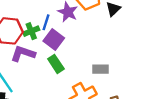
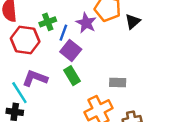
green cross: (31, 31) -> (48, 22), moved
purple L-shape: (23, 54) -> (35, 78), moved

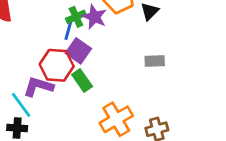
green cross: (48, 22) -> (76, 17), moved
red hexagon: (25, 40) -> (57, 65), moved
gray rectangle: (118, 83) -> (155, 61), moved

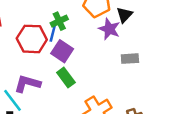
purple star: (94, 17) -> (109, 29), moved
red hexagon: (57, 65) -> (32, 39), moved

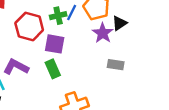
blue line: (53, 33) -> (72, 13), moved
purple square: (62, 51) -> (55, 44), turned -36

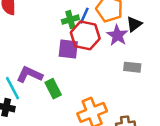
red hexagon: (29, 26) -> (85, 35), moved
green rectangle: (53, 69) -> (53, 89), moved

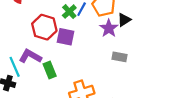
green cross: (70, 20) -> (69, 12), turned -32
red hexagon: (85, 35) -> (44, 27), moved

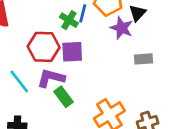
purple L-shape: (30, 56) -> (51, 78), moved
cyan line: (15, 67) -> (19, 81), moved

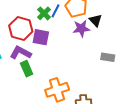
black triangle: (137, 13) -> (96, 20), turned -40
purple star: (122, 28) -> (81, 28), turned 30
gray rectangle: (144, 59) -> (108, 57), moved

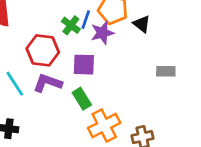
purple star: (81, 28) -> (102, 33), moved
purple square: (41, 37) -> (84, 65), moved
green rectangle: (27, 69) -> (82, 99), moved

